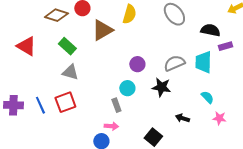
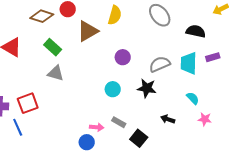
purple rectangle: (225, 46) -> (213, 57), moved
purple circle: (137, 64) -> (123, 57), moved
red square: (65, 102) -> (28, 103), moved
blue line: (40, 105) -> (18, 127), moved
gray rectangle: (116, 105) -> (119, 122), moved, turned -40

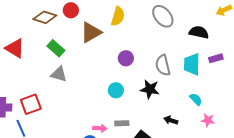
gray semicircle: (160, 64) -> (163, 65), turned -80
gray rectangle: (119, 122) -> (122, 123), turned -32

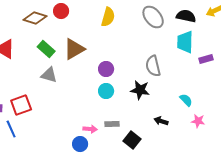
brown triangle: (91, 32) -> (74, 49), moved
black semicircle: (199, 32) -> (186, 16), moved
purple circle: (126, 58) -> (106, 69), moved
cyan trapezoid: (192, 64) -> (185, 42), moved

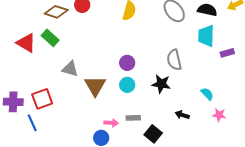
green rectangle: (46, 49) -> (50, 38), moved
brown triangle: (74, 49) -> (95, 86), moved, turned -30

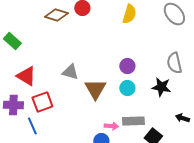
green rectangle: (50, 38) -> (12, 41), moved
red triangle: (26, 43) -> (26, 76), moved
gray rectangle: (133, 118) -> (133, 121), size x1.5

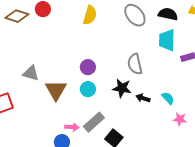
black arrow: (182, 118) -> (143, 98), moved
gray rectangle: (133, 121) -> (94, 122), turned -40

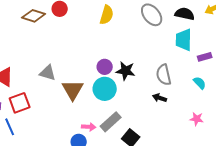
gray semicircle: (135, 64) -> (164, 75), moved
black star: (122, 88) -> (126, 71), moved
cyan circle: (88, 89) -> (105, 89), size x1.5
cyan semicircle: (168, 98) -> (200, 83), moved

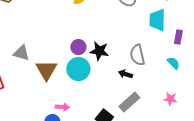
purple rectangle: (205, 57) -> (178, 37), turned -64
black arrow: (160, 98) -> (125, 74), moved
gray rectangle: (111, 122) -> (129, 102), moved

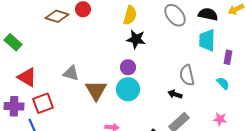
black star: (99, 51) -> (136, 39), moved

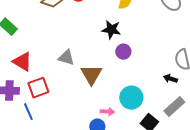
black star: (136, 39) -> (111, 30), moved
cyan circle: (128, 89) -> (131, 98), moved

